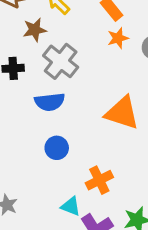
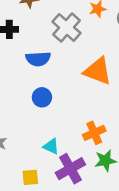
gray cross: (61, 61) -> (67, 27), moved
orange cross: (99, 180) -> (94, 133), moved

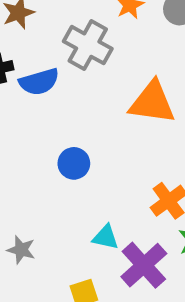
blue semicircle: (38, 59) -> (39, 82), moved

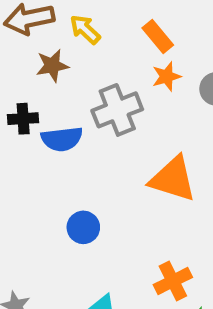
gray cross: (88, 45) -> (117, 110), turned 30

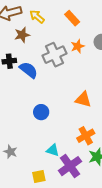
orange star: (167, 76) -> (78, 46), moved
blue semicircle: (62, 139) -> (29, 70), turned -132
orange triangle: (173, 179) -> (83, 99), moved, size x0.7

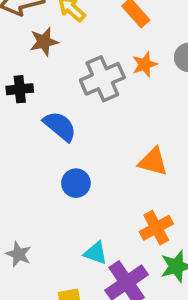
blue semicircle: (29, 70) -> (60, 126), moved

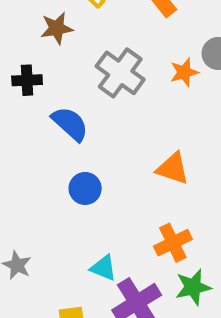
orange star: (145, 64) -> (184, 72), moved
gray cross: (102, 79) -> (120, 73), turned -33

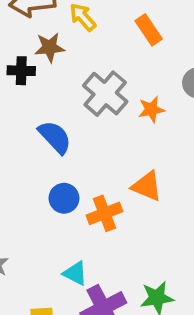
orange star: (184, 72) -> (151, 109), moved
black cross: (27, 80) -> (21, 71), moved
orange cross: (173, 243) -> (104, 213), moved

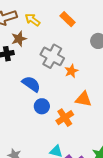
orange star: (151, 109) -> (71, 71), moved
blue circle: (64, 198) -> (42, 106), moved

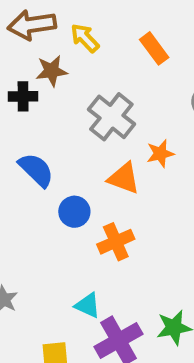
orange star: (71, 71) -> (160, 154), moved
blue semicircle: (31, 84) -> (36, 170), moved
orange triangle: (83, 99) -> (124, 178), moved

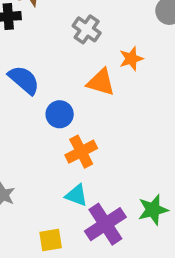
gray cross: (111, 117) -> (87, 29), size x0.7
orange cross: (116, 242) -> (81, 152), moved

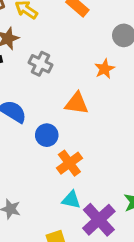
gray cross: (87, 29) -> (41, 64), moved
orange star: (131, 59) -> (105, 69), moved

